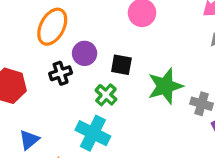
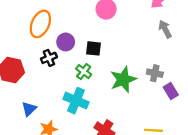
green star: (165, 86) -> (123, 79), moved

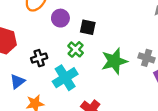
black cross: (49, 58) -> (39, 58), moved
cyan cross: (76, 101) -> (65, 78), turned 30

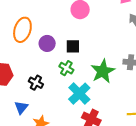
black cross: (39, 58) -> (36, 83), turned -32
cyan cross: (65, 78) -> (79, 94), moved

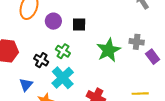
green cross: (66, 68) -> (63, 51), moved
cyan cross: (79, 94) -> (63, 78), moved

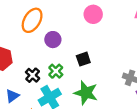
black square: (79, 25) -> (83, 59), moved, turned -32
green star: (109, 50) -> (86, 93), moved, turned 30

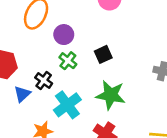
green cross: (56, 71) -> (68, 61), moved
blue triangle: (12, 96) -> (22, 94), moved

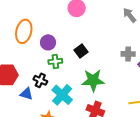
green cross: (68, 61) -> (55, 61), turned -32
blue triangle: (22, 94) -> (26, 94), turned -48

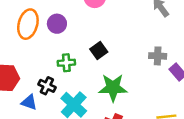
purple circle: (48, 42) -> (57, 24), moved

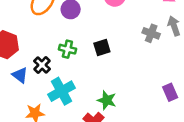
gray cross: (158, 56) -> (151, 33), moved
green star: (113, 88) -> (107, 100), moved, size x0.7

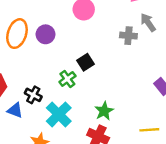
green cross: (67, 49) -> (67, 79), moved, turned -35
green star: (107, 100) -> (104, 111), turned -30

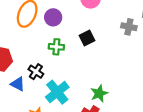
black square: (85, 62) -> (87, 38), moved
green cross: (67, 79) -> (56, 47), moved, turned 35

